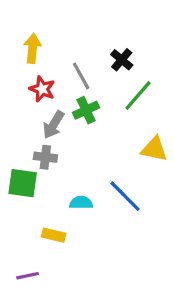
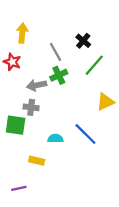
red star: (42, 89) -> (12, 62), moved
gray arrow: (54, 125) -> (37, 85), turned 48
yellow triangle: (154, 149) -> (105, 102), turned -36

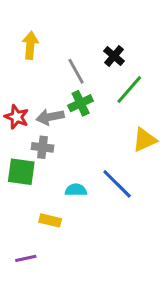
red star: (12, 62) -> (17, 117), moved

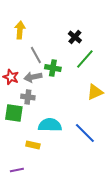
gray line: (76, 71) -> (36, 55), moved
green cross: (81, 103) -> (53, 68), turned 35
blue line: (117, 184) -> (85, 133), moved
cyan semicircle: (76, 190) -> (50, 125), size x1.6

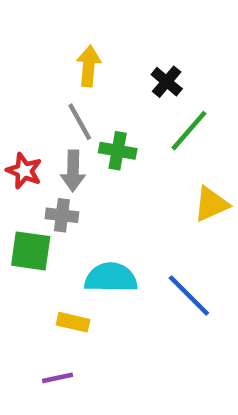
yellow arrow: (20, 30) -> (89, 66), moved
gray arrow: (33, 77) -> (73, 171), turned -78
purple line: (17, 170) -> (57, 378), moved

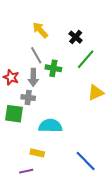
yellow arrow: (89, 66) -> (40, 30), turned -48
blue line: (189, 295) -> (86, 161), moved
yellow rectangle: (73, 322) -> (37, 153), moved

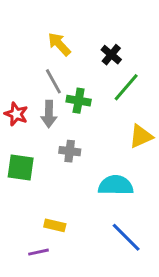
gray cross: (28, 98) -> (70, 151), moved
cyan semicircle: (50, 126) -> (116, 185), moved

